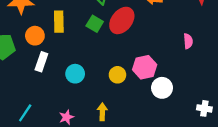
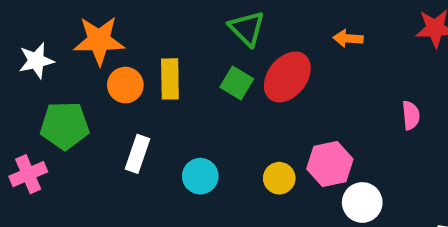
orange circle: (35, 36) -> (125, 85), moved

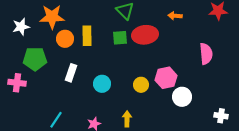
red ellipse: (287, 77) -> (145, 35), turned 45
green square: (237, 83) -> (120, 38), turned -35
pink semicircle: (411, 115) -> (206, 54), size x1.5
pink cross: (28, 174) -> (17, 83), turned 30

